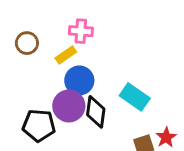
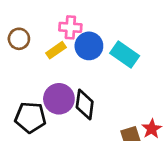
blue circle: (79, 80) -> (89, 46), moved
cyan rectangle: (135, 97) -> (125, 55), moved

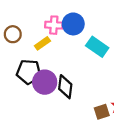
blue circle: (89, 46) -> (73, 24), moved
black pentagon: (30, 117) -> (29, 72), moved

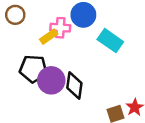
pink cross: (54, 25) -> (60, 28), moved
brown circle: (13, 34) -> (15, 15), moved

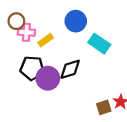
pink cross: (60, 28) -> (26, 32), moved
black diamond: (74, 85) -> (70, 69), moved, turned 65

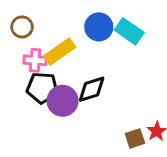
pink cross: (26, 32) -> (35, 60), moved
yellow rectangle: (46, 40) -> (60, 52), size x1.5
cyan rectangle: (99, 44) -> (129, 31), moved

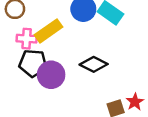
black diamond: (92, 89) -> (94, 64), moved, turned 44

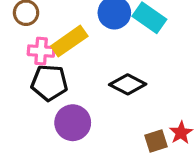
purple circle: (51, 75) -> (73, 123), moved

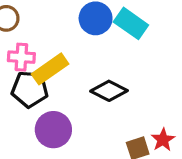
yellow rectangle: (69, 41) -> (50, 69), moved

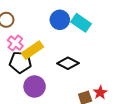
pink cross: (21, 57) -> (15, 43), turned 35

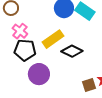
yellow rectangle: (33, 50) -> (53, 39), moved

